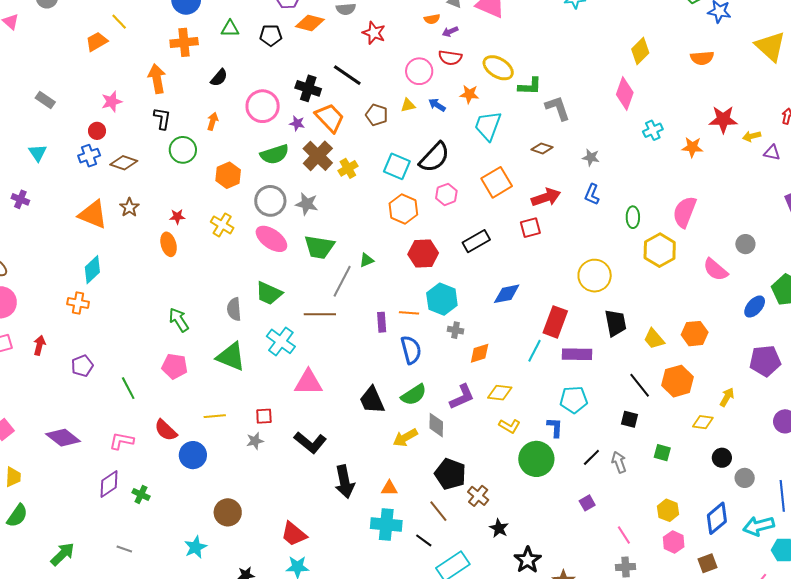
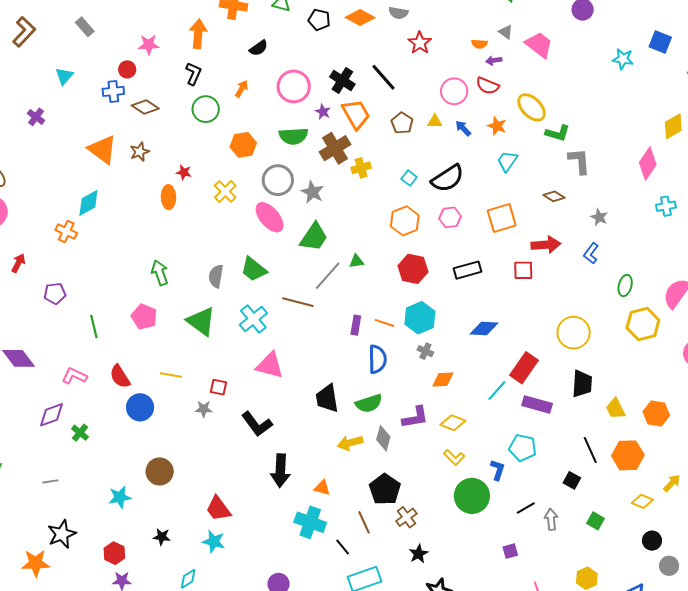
cyan trapezoid: (488, 126) -> (507, 161), size x0.7
cyan square: (397, 166) -> (409, 178), size x0.6
green trapezoid: (319, 247) -> (314, 237), turned -80
gray line: (124, 549) -> (50, 481), turned -42

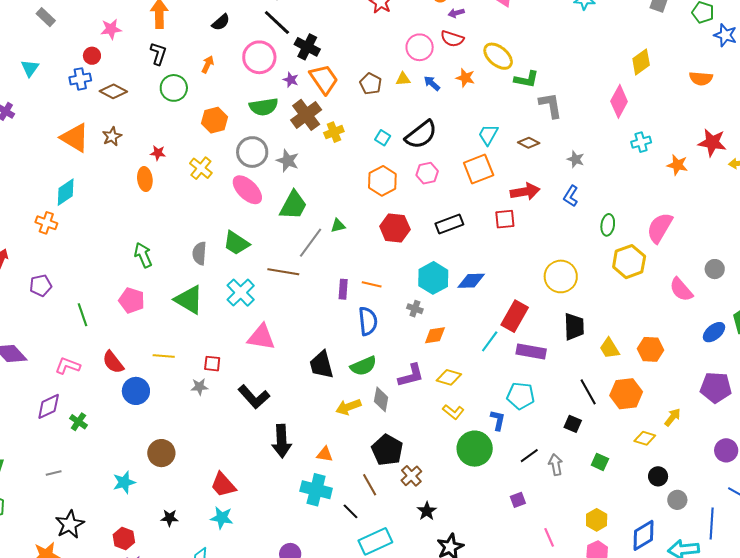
black line: (383, 77) -> (277, 23), moved
cyan trapezoid: (507, 161) -> (488, 135), moved
cyan hexagon: (420, 318) -> (433, 278), moved

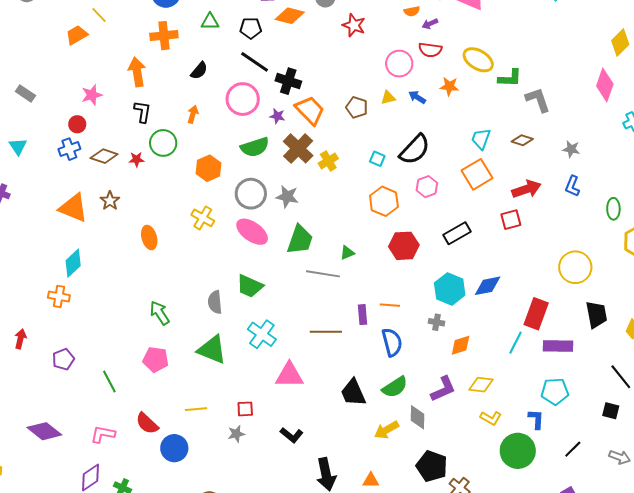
red star: (158, 153) -> (136, 159), moved
gray line: (311, 243) -> (323, 274), turned 72
brown line: (283, 272) -> (326, 332), moved
black L-shape: (254, 397) -> (292, 435), size x0.7
gray arrow: (556, 465) -> (620, 457), moved, turned 130

